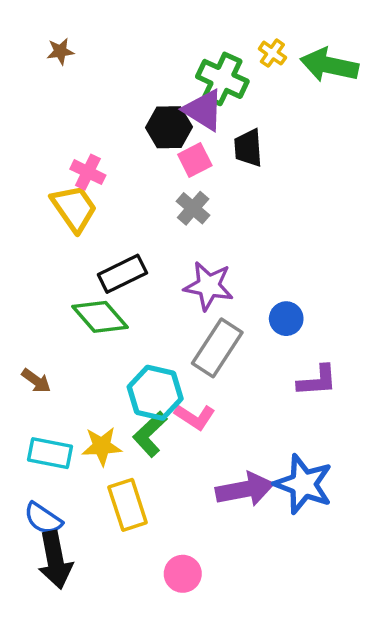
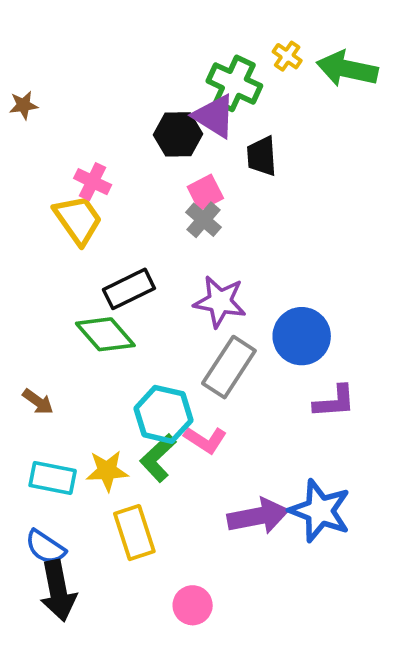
brown star: (60, 51) -> (23, 105), moved
pink square: (195, 160) -> (205, 193), moved
blue circle: (286, 319) -> (302, 336), size x1.6

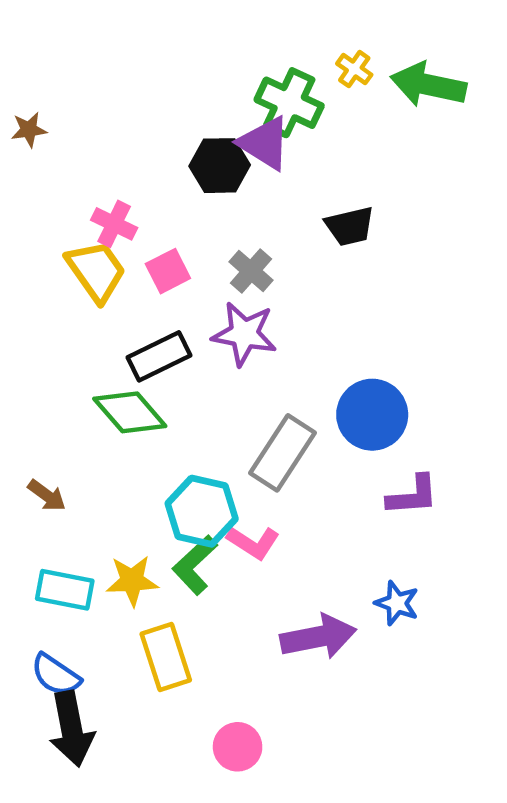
black trapezoid: (262, 156) -> (350, 226), moved, turned -99
pink square: (205, 193) -> (168, 271), moved
purple star: (220, 302) -> (244, 334), moved
blue star: (320, 511) -> (397, 603), moved, size x0.6

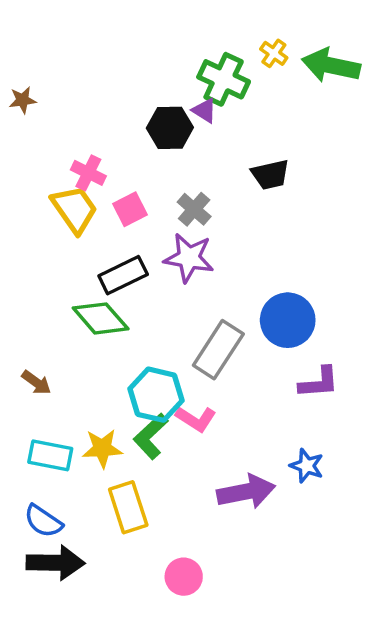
purple triangle: (264, 143) -> (204, 110), size x0.6
black arrow: (71, 729) -> (55, 563), turned -78

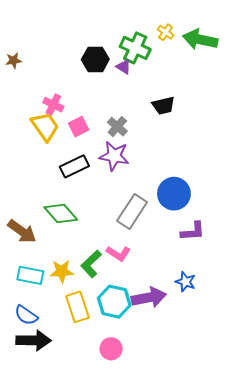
black hexagon: (170, 128) -> (95, 59), moved
green diamond: (101, 318) -> (61, 214), moved
brown arrow: (36, 383) -> (22, 231), size x1.6
cyan hexagon: (156, 395) -> (114, 302), moved

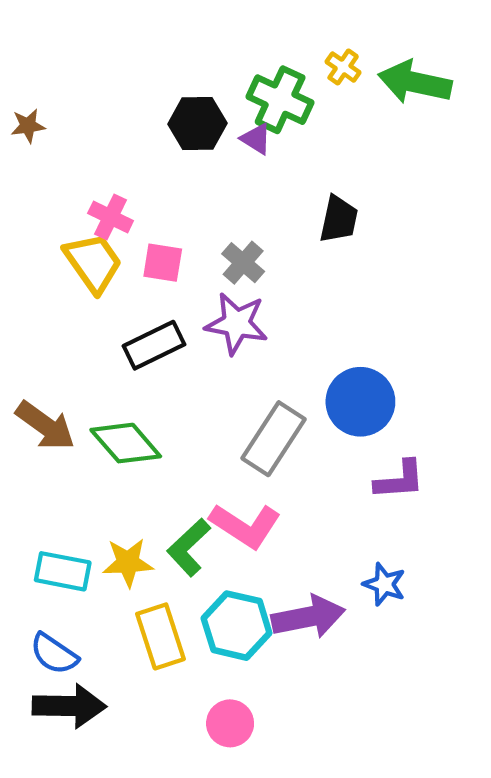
black trapezoid: (163, 106) -> (339, 219), turned -65
pink square: (79, 127) -> (163, 263), turned 36
brown arrow: (22, 231) -> (45, 426), moved
pink L-shape: (118, 253) -> (245, 526), size x1.4

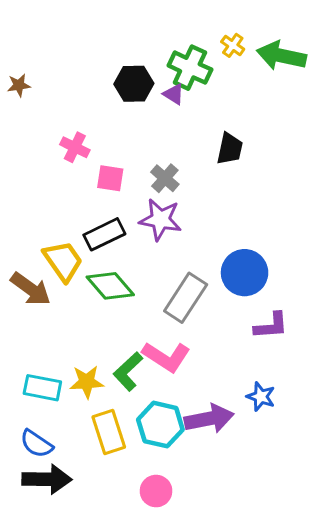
yellow trapezoid: (93, 263) -> (63, 261), moved
green diamond: (126, 443) -> (110, 286), moved

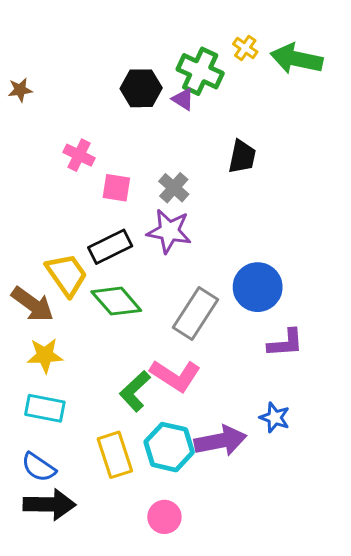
yellow star: (87, 382) -> (45, 355), moved

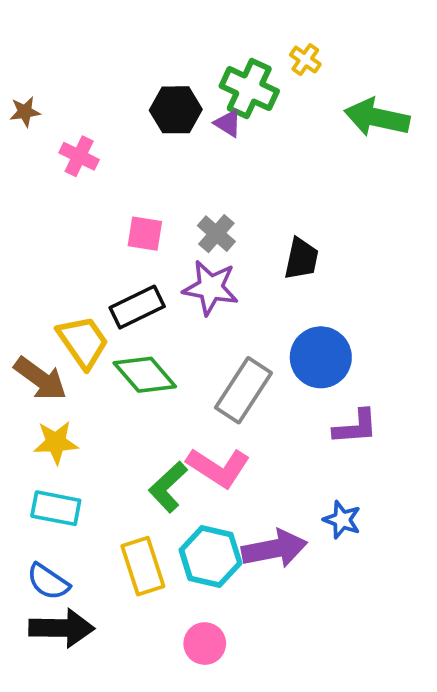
green arrow: (296, 59) -> (377, 118), moved
pink cross: (79, 155) -> (79, 156), moved
black trapezoid: (242, 157) -> (301, 259), moved

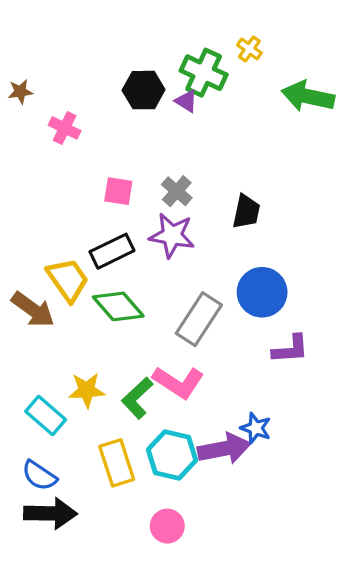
yellow star: (56, 442) -> (87, 390), moved
cyan rectangle: (56, 508) -> (46, 415), turned 30
blue star: (342, 520) -> (256, 428), moved

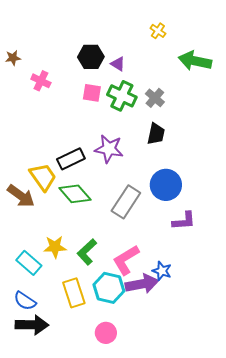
green cross: (204, 73) -> (122, 96), moved
pink square: (118, 191) -> (92, 93), moved
gray cross: (177, 191) -> (155, 98), moved
pink L-shape: (178, 382) -> (126, 260), moved, turned 116

